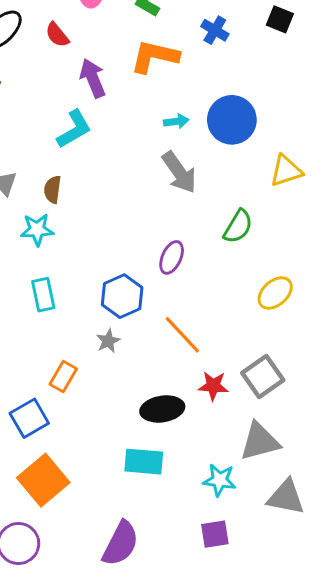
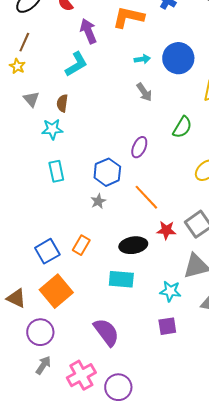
gray arrow: (179, 172) -> (144, 92), size x0.7
orange rectangle: (63, 377) -> (81, 245), moved
purple semicircle: (121, 543) -> (106, 332), turned -64

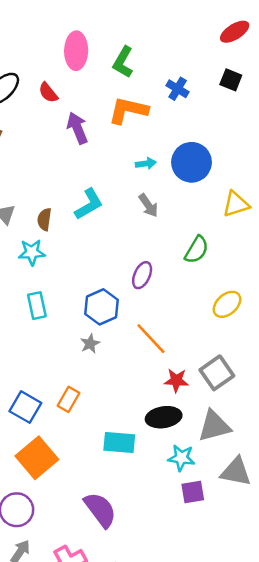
cyan L-shape: (76, 64) -> (89, 204), moved
black ellipse: (133, 245) -> (164, 417), moved
blue square: (47, 251) -> (25, 407), turned -30
purple square: (167, 326) -> (193, 492), moved

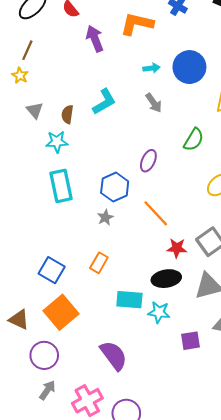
cyan rectangle: (37, 306) -> (61, 186), size x1.4
orange rectangle: (69, 399) -> (99, 263), moved
cyan star: (181, 458) -> (159, 312), moved

